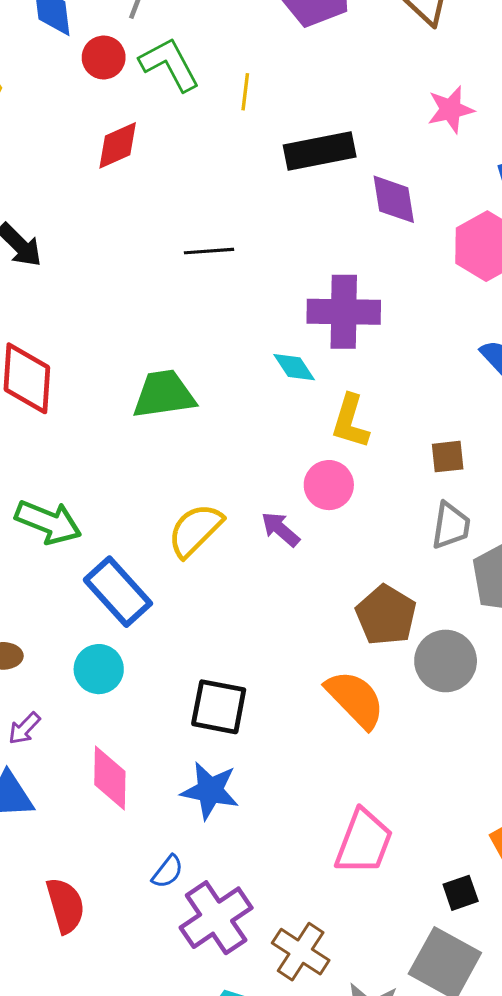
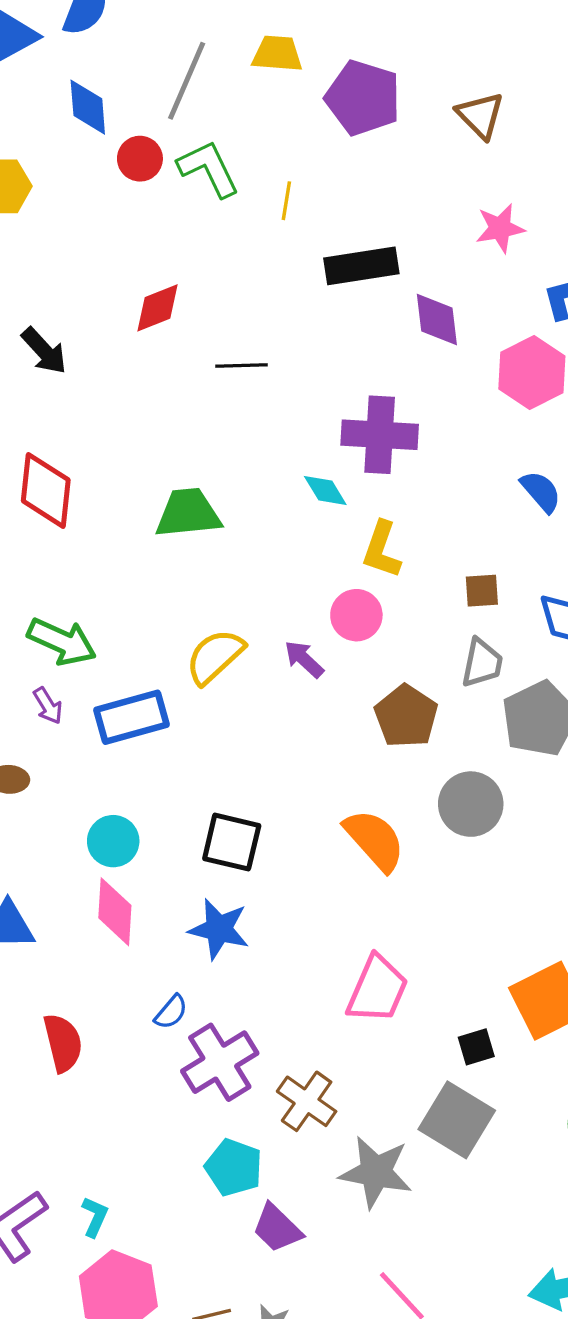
red diamond: (118, 145) -> (157, 308), moved
blue rectangle: (118, 592) -> (132, 717), turned -66
brown pentagon: (386, 615) -> (406, 716), moved
cyan circle: (99, 669) -> (113, 841), moved
purple arrow: (24, 728) -> (48, 706), moved, turned -78

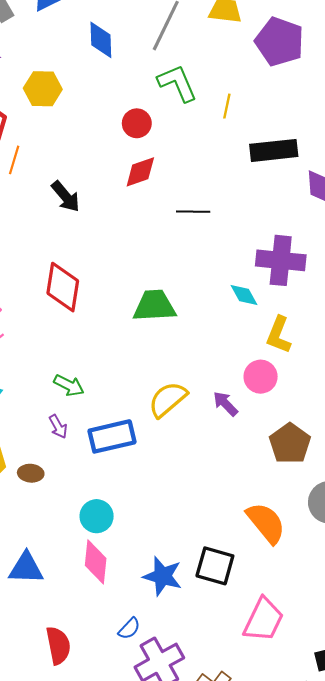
red circle: (140, 159) -> (137, 123), moved
green arrow: (62, 642) -> (69, 385), size x0.7
black square: (232, 842) -> (215, 566), moved

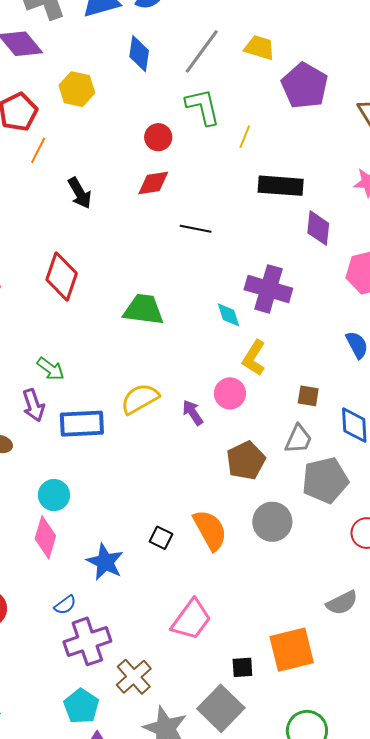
purple arrow: (58, 427) -> (34, 405), size x1.4
black square: (215, 566) -> (161, 538), moved, size x0.6

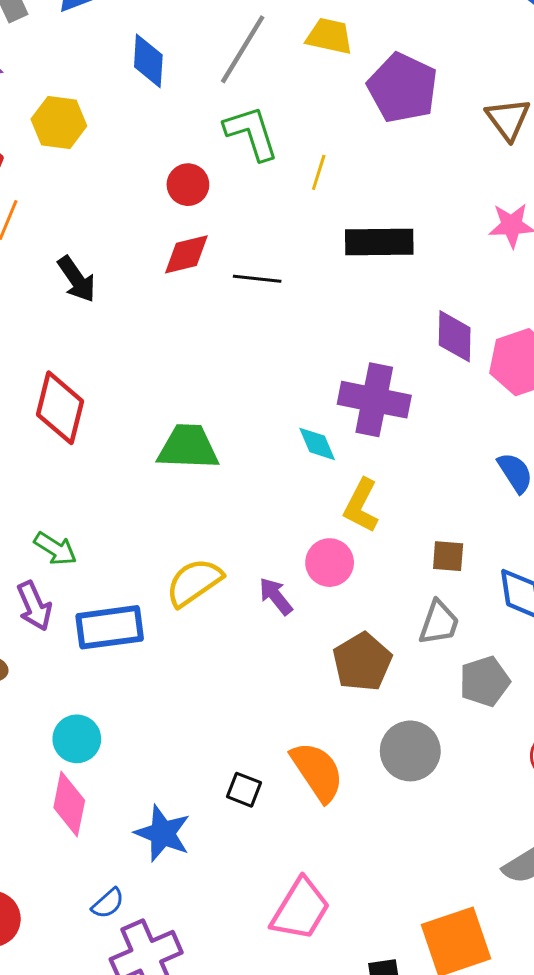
purple diamond: (318, 228) -> (455, 336), moved
black line: (196, 229) -> (257, 279), moved
gray pentagon: (325, 480) -> (485, 681), size x0.7

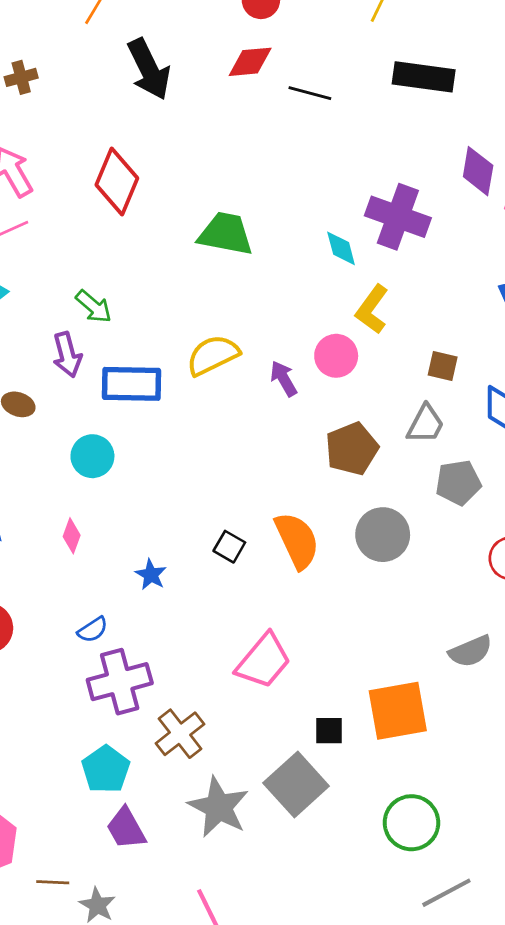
black arrow: (77, 279) -> (149, 69), size x1.4
cyan circle: (77, 739) -> (92, 456), moved
pink diamond: (69, 804) -> (72, 536), size x0.6
blue star: (163, 833) -> (151, 575), size x0.6

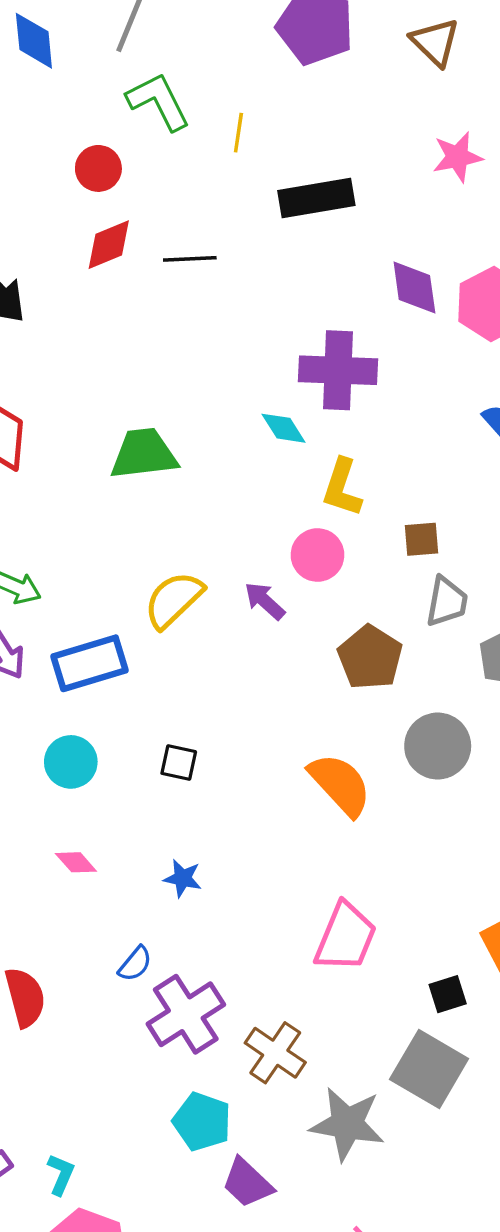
brown square: (443, 366) -> (422, 539), moved
pink diamond: (72, 536) -> (76, 862), turned -44
black square: (229, 547) -> (179, 762), moved

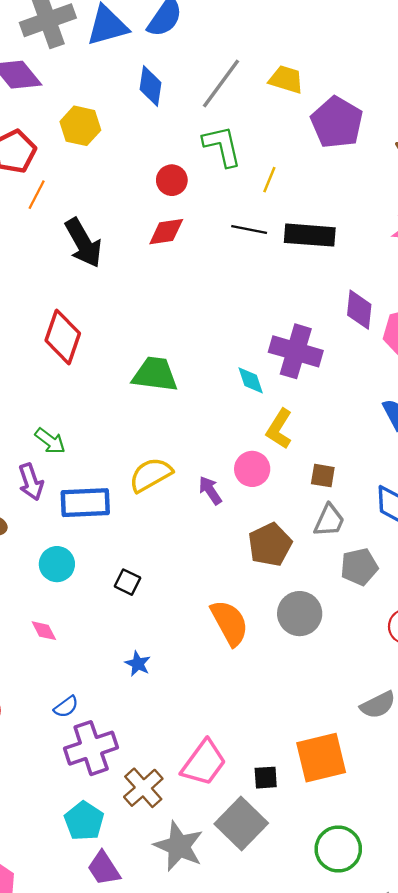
black line: (190, 259) -> (249, 229), moved
blue star: (183, 878) -> (138, 664), moved
pink trapezoid: (346, 937) -> (204, 763), moved

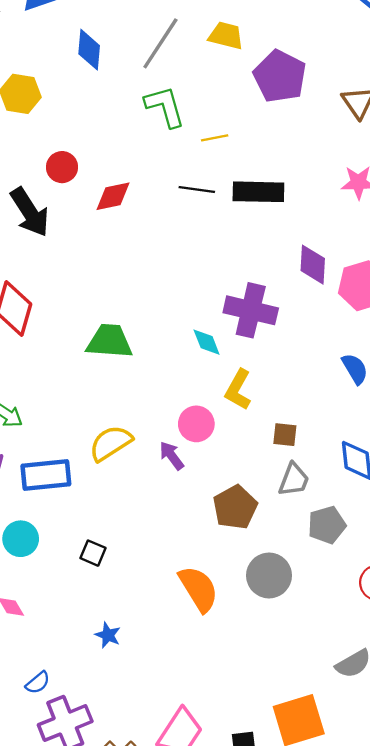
red circle: (172, 180) -> (62, 167), moved
yellow line: (269, 180) -> (215, 138), turned 60
pink circle: (252, 469) -> (196, 424), moved

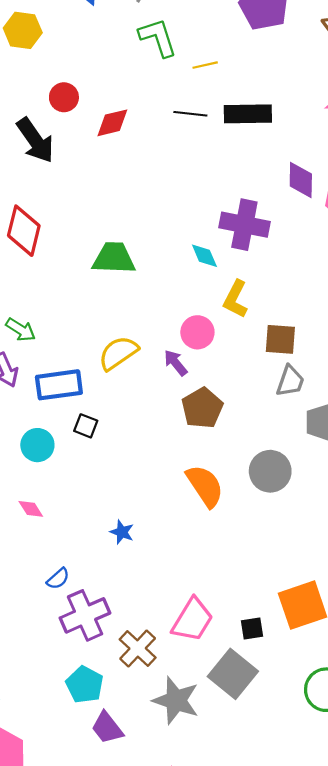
brown square: (285, 435) -> (280, 339), size x1.4
brown pentagon: (235, 507) -> (202, 408), moved
black square: (93, 553) -> (86, 426), moved

